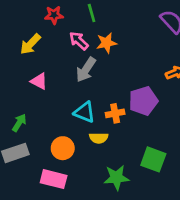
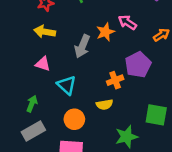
pink arrow: (79, 41) -> (127, 22), moved
orange star: (107, 43) -> (105, 32), moved
yellow arrow: (30, 44) -> (45, 32), moved, turned 66
cyan triangle: (85, 112) -> (67, 85), moved, turned 30

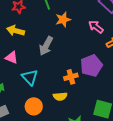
pink arrow: (127, 22) -> (96, 27), moved
orange star: (105, 32) -> (63, 20), moved

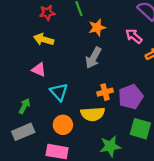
gray arrow: (46, 46) -> (93, 58), moved
purple pentagon: (91, 66) -> (131, 97), moved
yellow semicircle: (60, 96) -> (93, 114), size x1.5

